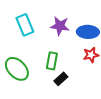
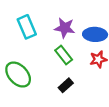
green rectangle: (52, 61) -> (64, 55), moved, turned -48

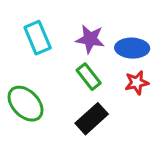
black rectangle: (66, 85) -> (92, 119), size x1.5

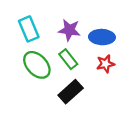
green ellipse: (26, 104) -> (37, 65), moved

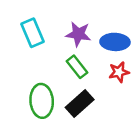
green ellipse: (37, 65) -> (42, 101), moved, turned 40

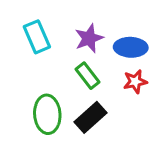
purple star: (78, 34) -> (89, 38), turned -30

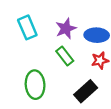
black rectangle: (90, 117) -> (86, 91), moved

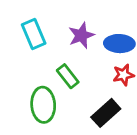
green rectangle: (65, 56) -> (68, 76), moved

